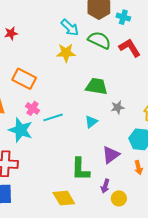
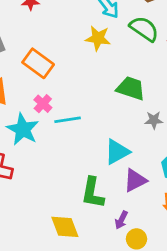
cyan triangle: (91, 122) -> (117, 152), moved, size x1.5

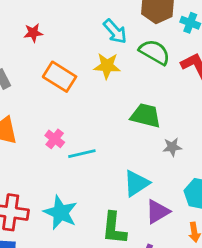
orange rectangle: (38, 63) -> (60, 77), moved
cyan star: (23, 129) -> (61, 213), moved

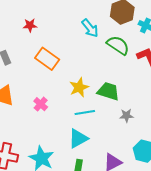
yellow star: (107, 66) -> (79, 87), moved, turned -30
cyan line: (82, 154) -> (85, 113), moved
cyan triangle: (136, 183) -> (78, 138), moved

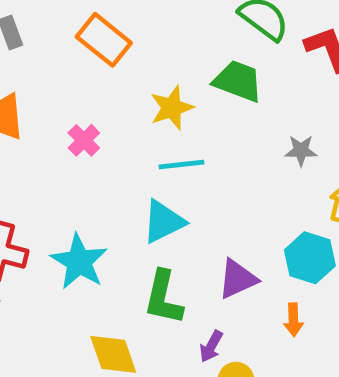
green trapezoid: (108, 91) -> (238, 81), moved
gray star: (126, 116) -> (301, 151), moved

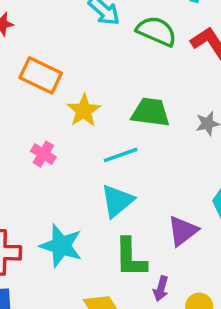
green trapezoid: (238, 81) -> (151, 112), moved
yellow star: (172, 108) -> (84, 111), moved
purple arrow: (211, 346) -> (161, 289), moved

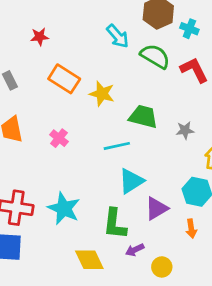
yellow star: (84, 111) -> (102, 94), moved, turned -30
cyan triangle: (117, 201) -> (131, 181), moved
purple arrow: (161, 289) -> (135, 250), turned 42

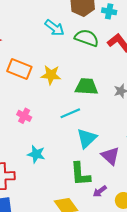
cyan star: (64, 208) -> (36, 154), moved, size x0.7
purple triangle: (156, 209) -> (110, 156), turned -36

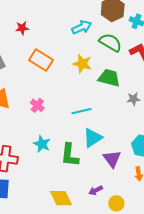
cyan arrow: (55, 28) -> (82, 27), turned -72
yellow star: (51, 75) -> (82, 64), moved
green trapezoid: (86, 87) -> (109, 78), moved
green L-shape: (80, 174) -> (70, 155), moved

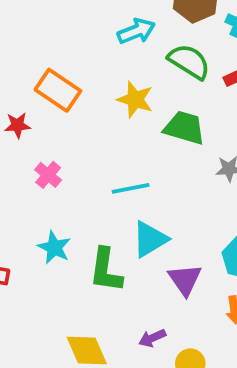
red star: (22, 28) -> (17, 125), moved

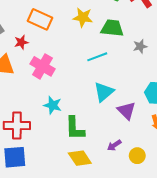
pink cross: (48, 175) -> (43, 66), size x1.6
cyan line: (131, 188) -> (97, 57), moved
green L-shape: (106, 270) -> (75, 128), moved

